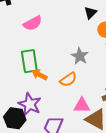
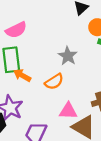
pink semicircle: (33, 23) -> (16, 30), moved

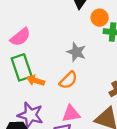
pink triangle: (68, 111) -> (71, 114), moved

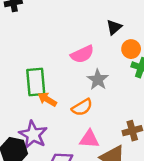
pink semicircle: (20, 37) -> (82, 54), moved
pink triangle: (71, 114) -> (89, 139), moved

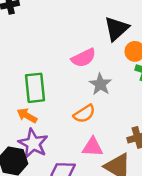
black triangle: (114, 27) -> (116, 29), size x1.5
orange arrow: (47, 99) -> (27, 116), moved

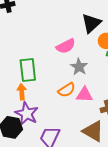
orange arrow: (27, 116) -> (22, 92), turned 56
pink triangle: (93, 147) -> (84, 95), moved

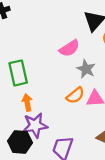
green rectangle: (28, 70) -> (18, 73), moved
purple star: (27, 114) -> (35, 125), turned -30

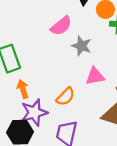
orange semicircle: (75, 95) -> (65, 97), moved

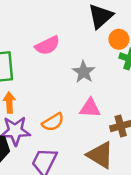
pink semicircle: (61, 26) -> (47, 45), moved

